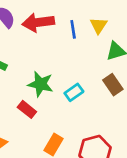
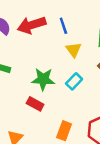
yellow triangle: (99, 26) -> (74, 50), moved

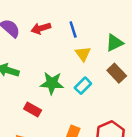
red arrow: (32, 25) -> (41, 28), size x0.7
red rectangle: (35, 104) -> (33, 109), moved

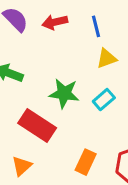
yellow triangle: (83, 54) -> (107, 58), turned 42
red rectangle: (33, 109) -> (37, 125), size x1.6

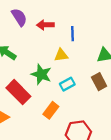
yellow triangle: (107, 58) -> (61, 55), moved
orange rectangle: (86, 162) -> (51, 110), moved

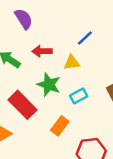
red arrow: (45, 25) -> (42, 51), moved
blue line: (73, 34) -> (85, 38), turned 48

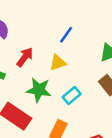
red arrow: (42, 51) -> (25, 57), turned 138

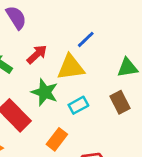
yellow triangle: (58, 63) -> (71, 67), size x1.5

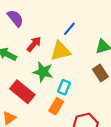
cyan rectangle: (78, 105) -> (64, 87), moved, turned -32

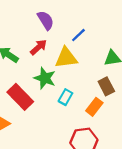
purple semicircle: (15, 18) -> (46, 20), moved
orange rectangle: (56, 106) -> (94, 107), moved

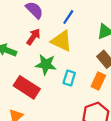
yellow triangle: (66, 58) -> (62, 41), turned 45

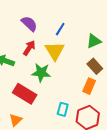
yellow triangle: (62, 41) -> (55, 51), turned 35
cyan rectangle: (69, 78) -> (63, 109), moved

